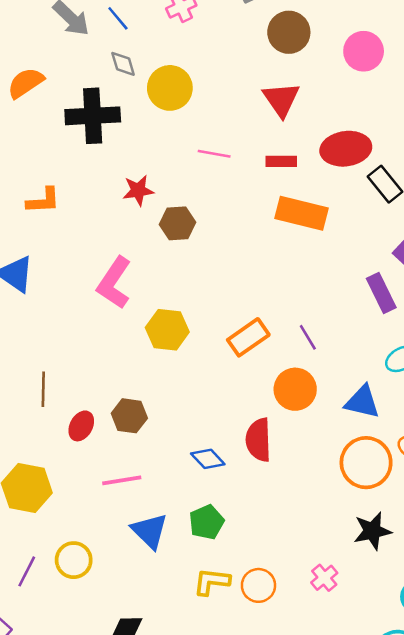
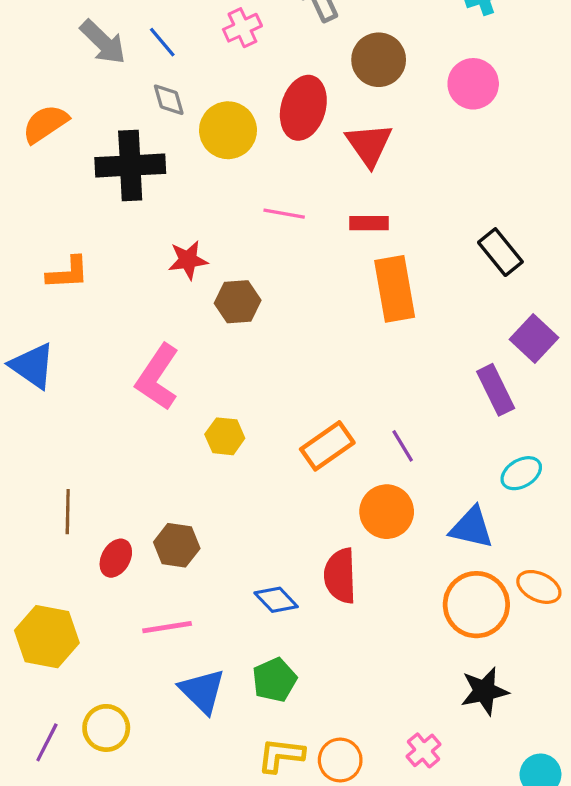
red ellipse: (346, 149) -> (303, 108), moved, turned -66
orange rectangle: (302, 213) -> (395, 289), turned 66
yellow hexagon: (167, 330) -> (225, 436), size x0.7

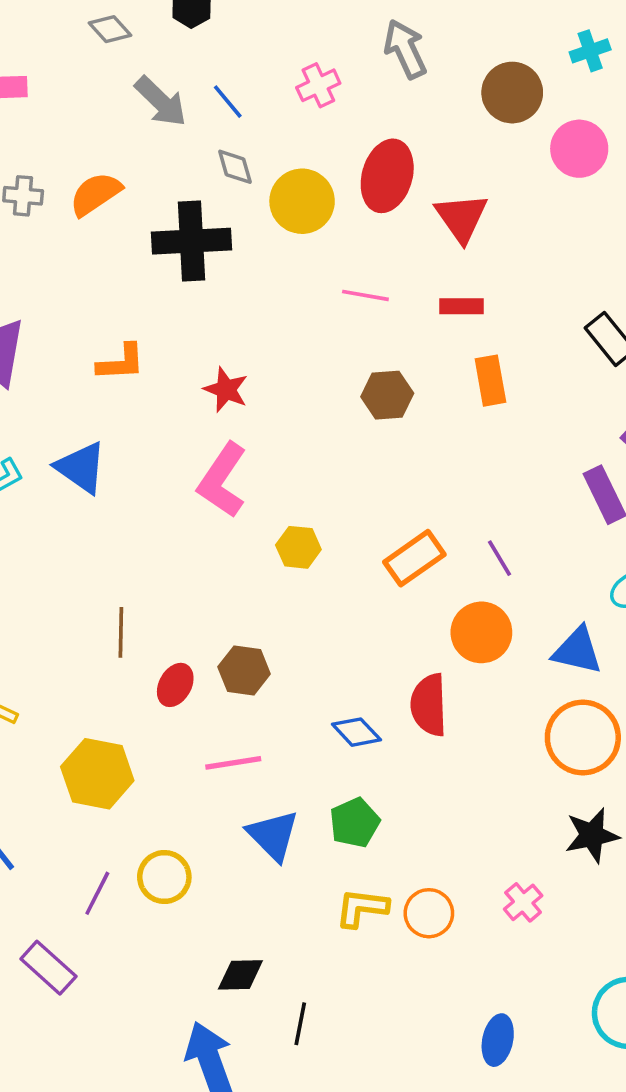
brown circle: (379, 60) -> (512, 93), moved
red star: (188, 260) -> (226, 390), moved, turned 30
orange rectangle: (395, 289) -> (490, 381), size x0.7
brown hexagon: (238, 302) -> (387, 395), moved

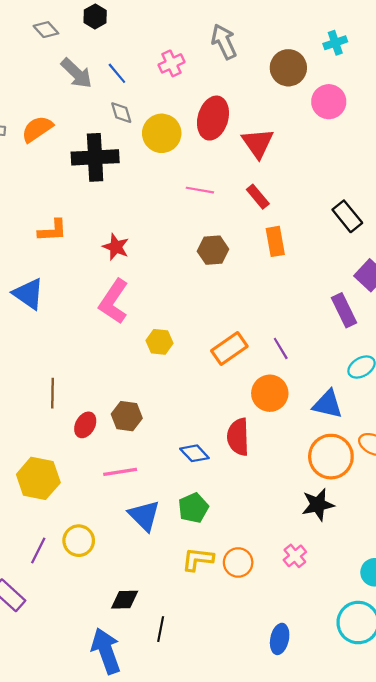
red rectangle: (461, 306) -> (258, 197), turned 50
black star: (592, 835) -> (318, 505), moved

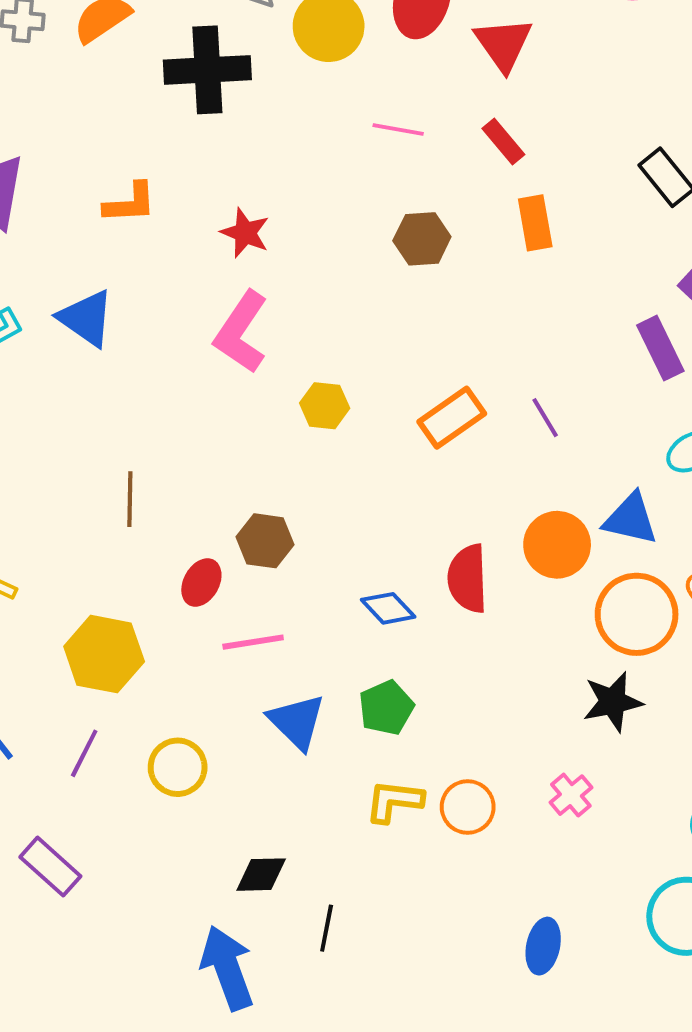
orange circle: (270, 393) -> (557, 545), moved
red ellipse: (85, 425) -> (201, 582), moved
purple line: (38, 550) -> (84, 753), moved

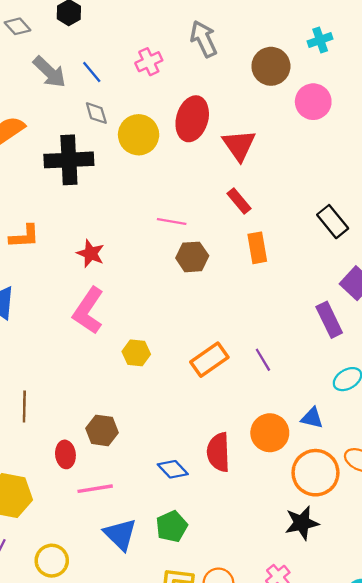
pink line: (398, 130) -> (172, 222), moved
blue triangle: (631, 519) -> (312, 418), size x0.7
red ellipse: (201, 582) -> (65, 454), turned -35

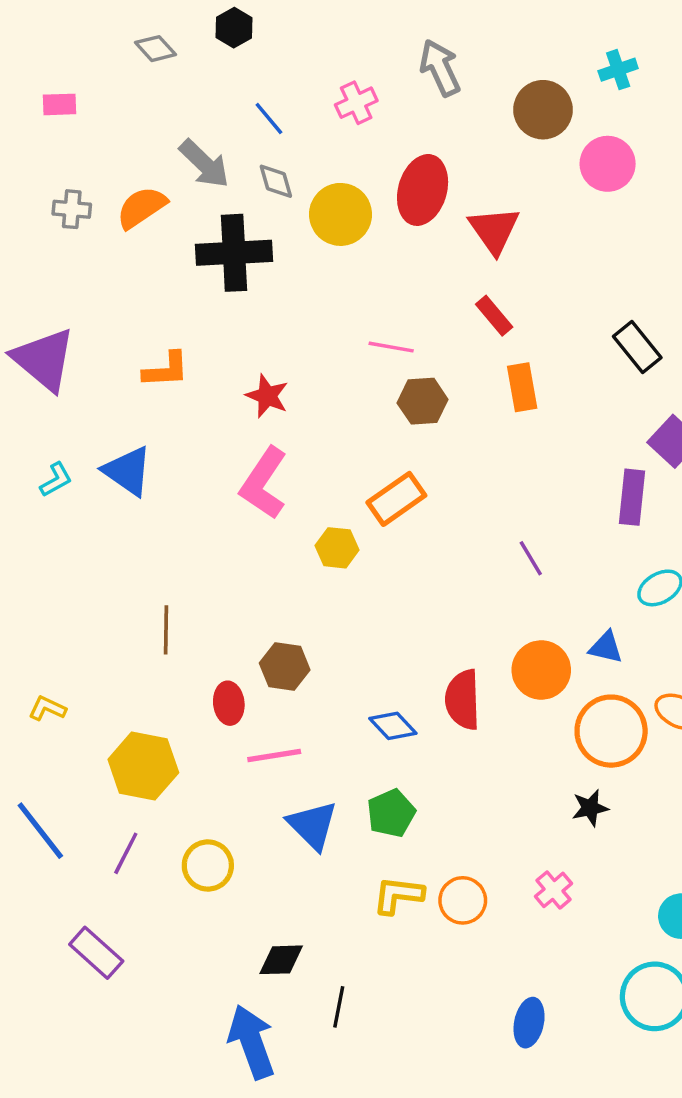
gray arrow: (49, 72) -> (204, 164), moved
purple rectangle: (329, 320) -> (632, 497), turned 32
orange rectangle: (209, 360) -> (396, 499), moved
black star: (302, 523) -> (590, 808), size x0.7

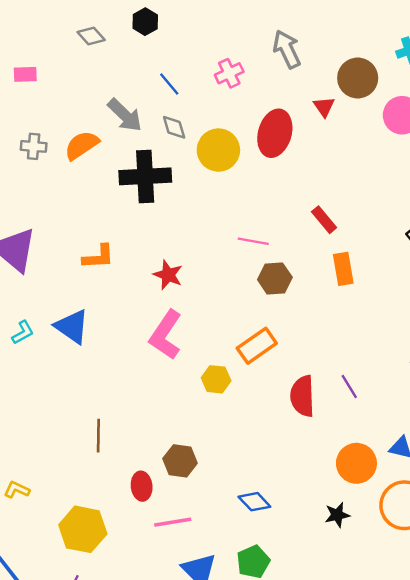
red triangle: (494, 230) -> (324, 107), moved, size x0.6
red semicircle: (463, 700) -> (302, 396), moved
black star: (590, 808) -> (337, 515), moved

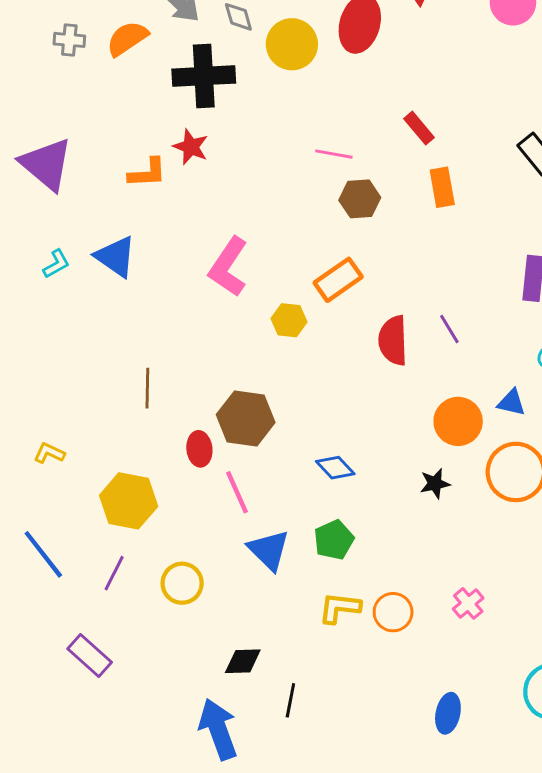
red star: (168, 275) -> (191, 147), moved
brown hexagon: (180, 461) -> (246, 419), size x1.4
pink line: (173, 522) -> (237, 492), turned 75

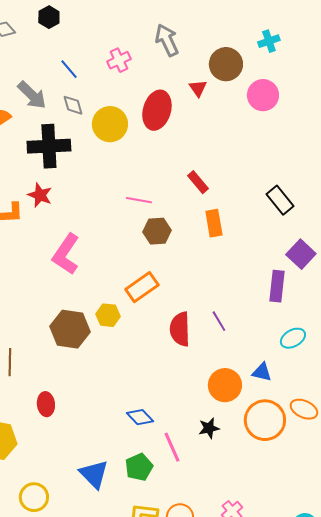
pink L-shape: (228, 267) -> (66, 254), moved
brown hexagon: (246, 419) -> (70, 329), moved
pink line: (237, 492) -> (172, 447), moved

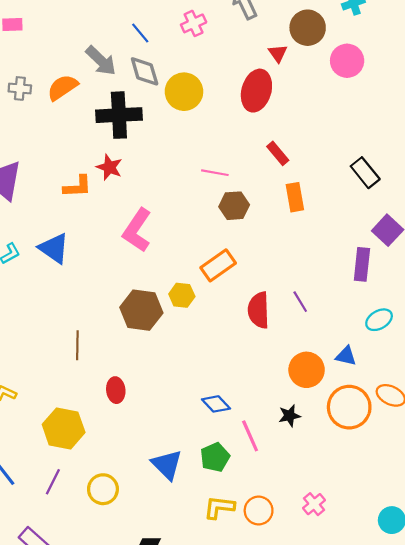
gray diamond: (73, 105) -> (145, 71), size x1.4
red ellipse: (157, 110) -> (256, 91), moved

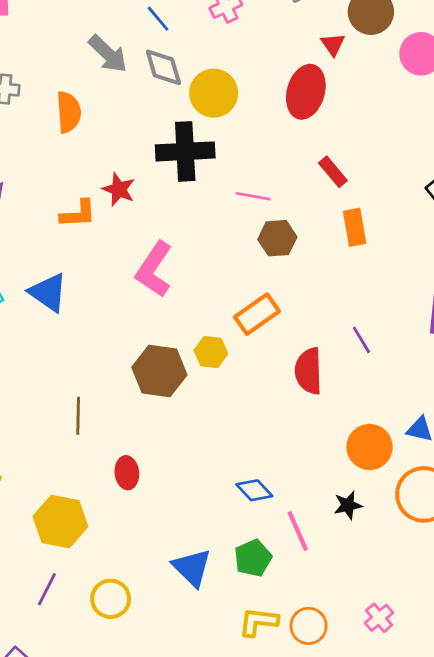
orange semicircle: (62, 87) -> (69, 112), moved, turned 120
black cross: (119, 115) -> (185, 151), moved
purple line: (300, 302) -> (361, 340), moved

